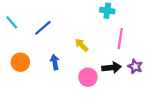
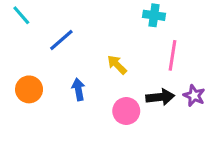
cyan line: (12, 22) -> (21, 15), moved

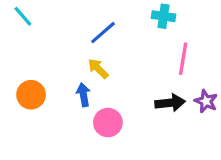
blue line: (61, 40) -> (103, 33), moved
yellow arrow: (117, 65) -> (98, 69), moved
pink circle: (126, 111) -> (108, 123), moved

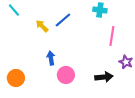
yellow arrow: (98, 69) -> (42, 26), moved
orange circle: (31, 95) -> (16, 78), moved
black arrow: (170, 103) -> (104, 77), moved

